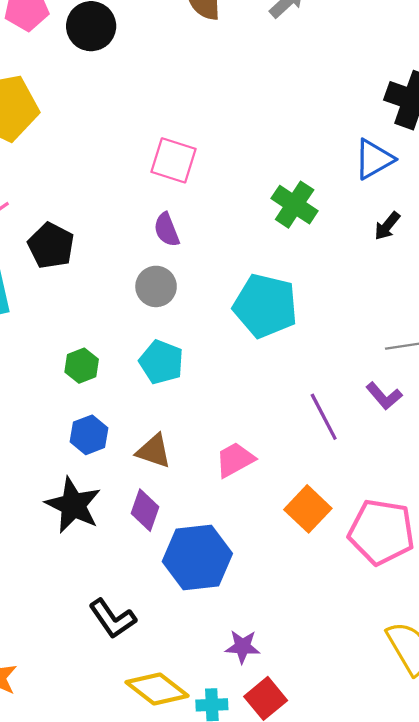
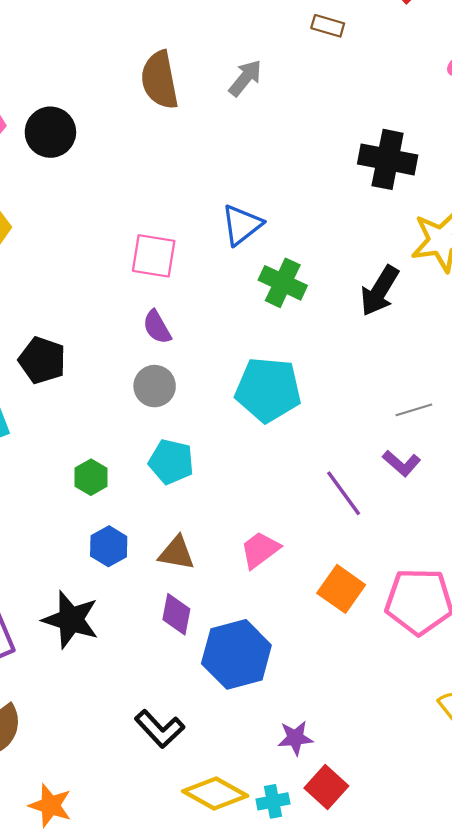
blue triangle: (374, 159) -> (242, 225), moved
black arrow: (387, 226) -> (380, 291), size x1.6
black star: (73, 505) -> (71, 620), moved

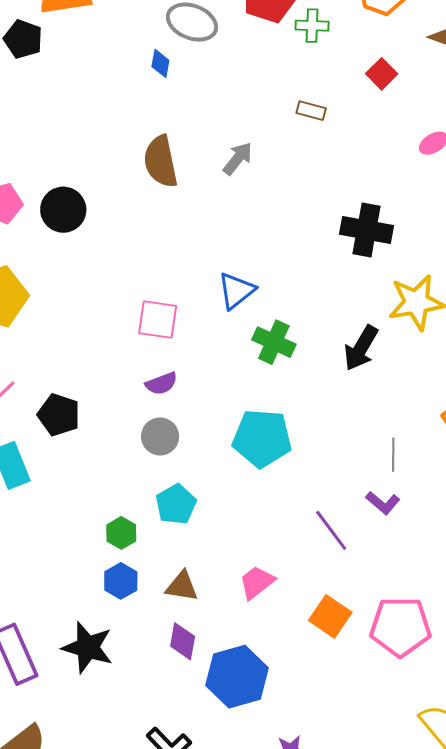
purple semicircle: (157, 327) -> (161, 383), turned -80
gray line: (414, 410) -> (393, 455), turned -72
cyan pentagon: (171, 462) -> (176, 504), turned 30
green hexagon: (91, 477) -> (121, 533), moved

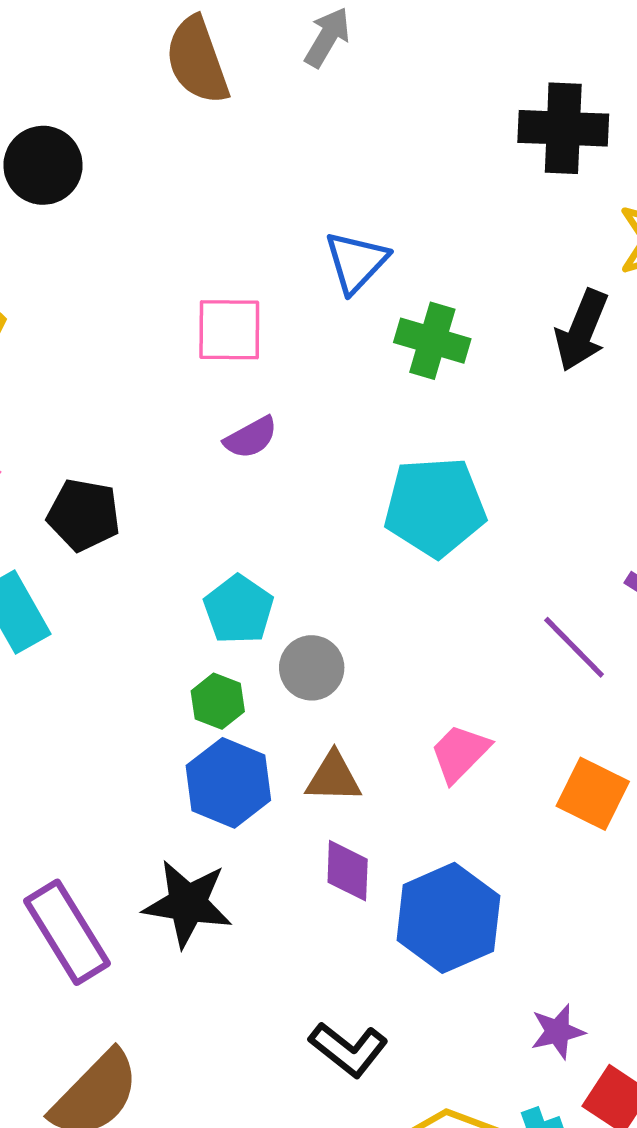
gray circle: (160, 436) -> (312, 668), moved
cyan pentagon: (176, 504) -> (239, 609), moved
blue hexagon: (121, 581) -> (228, 783), size x1.4

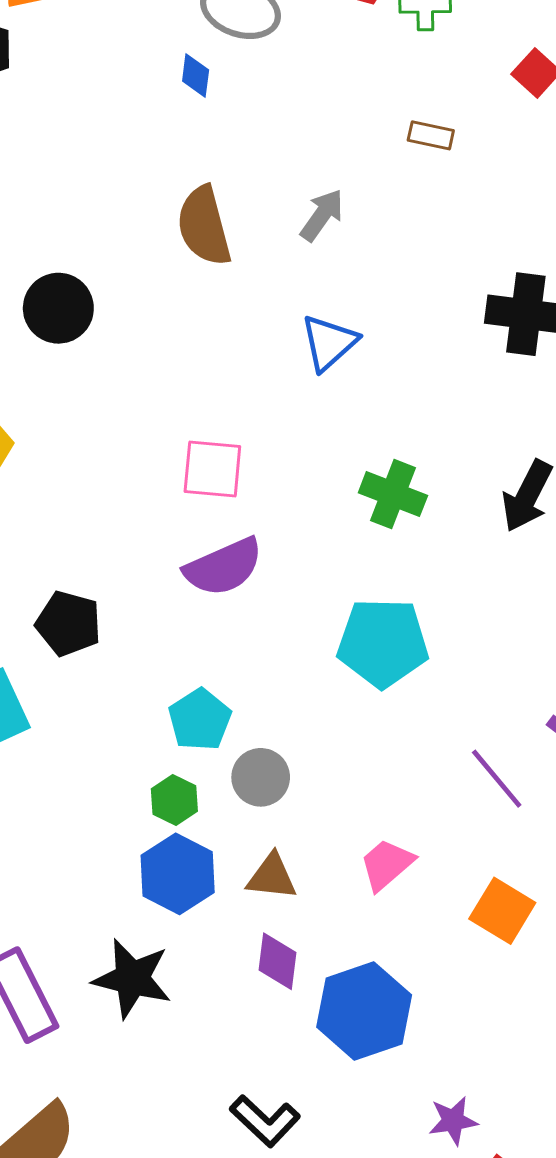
blue triangle: (356, 262) -> (329, 343), moved
purple semicircle: (251, 438) -> (224, 567), size x1.6

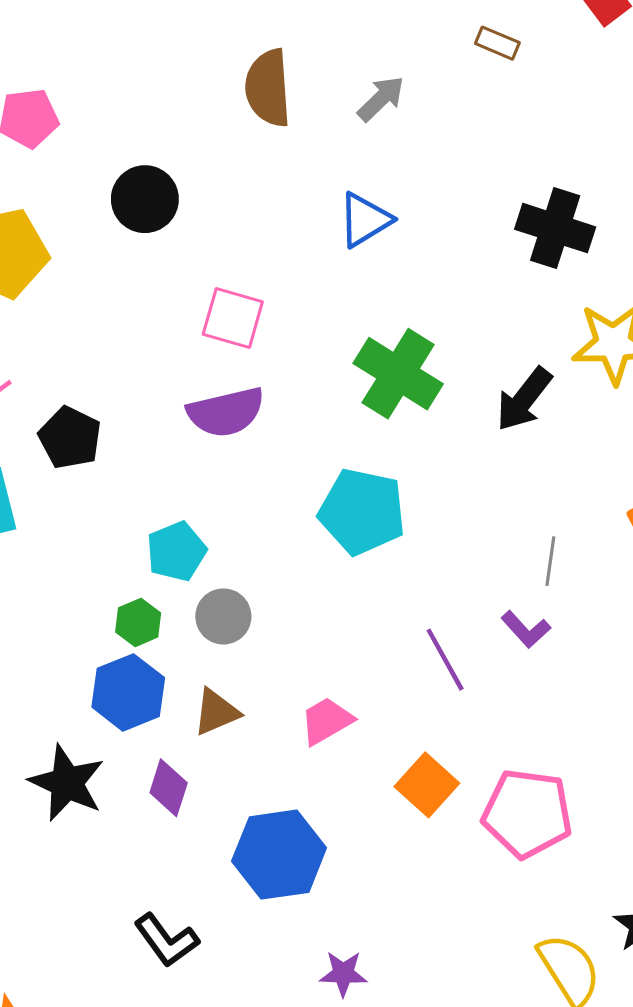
black circle: (58, 308) -> (145, 199), moved
green cross: (393, 494) -> (398, 374), size x1.4
brown triangle: (272, 877) -> (216, 712), turned -40
purple diamond: (277, 961) -> (169, 788), moved

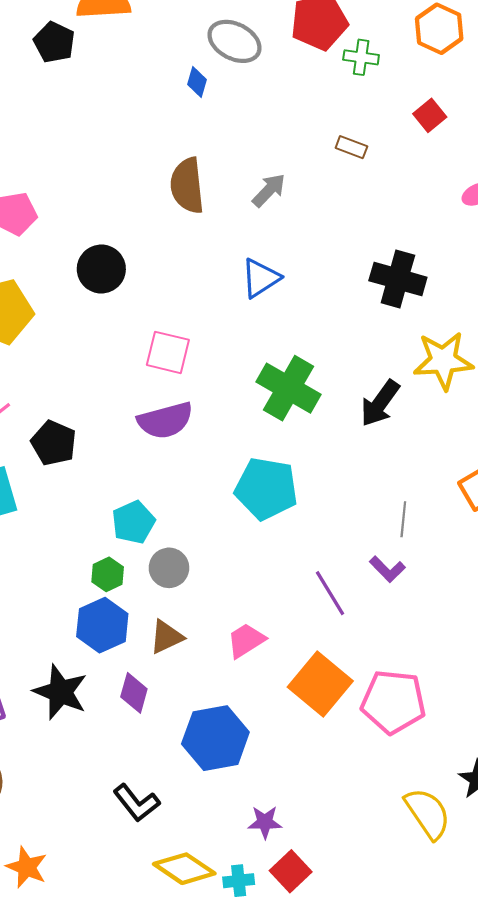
orange square: (427, 785) -> (320, 684), size x1.4

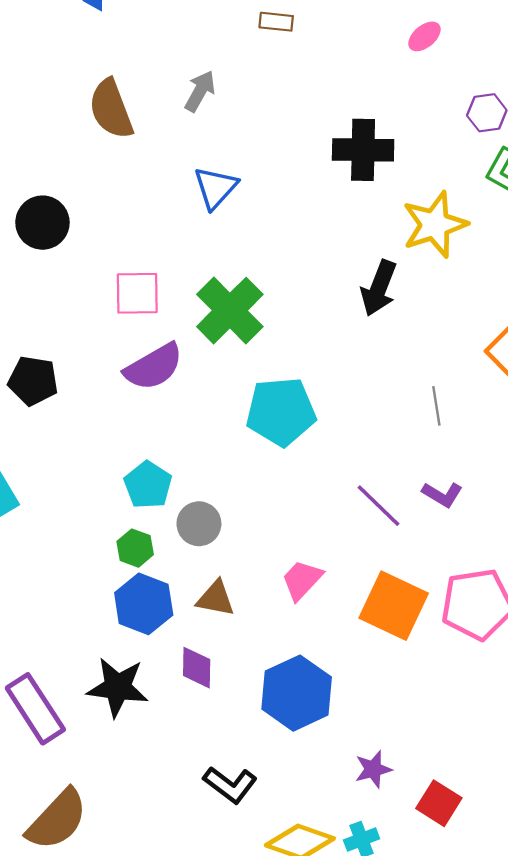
green cross: (289, 388) -> (230, 311), moved, turned 30
black pentagon: (54, 443) -> (33, 381), moved
purple L-shape: (387, 569) -> (442, 494), moved
brown triangle: (166, 637) -> (216, 599), turned 51
red square: (291, 871) -> (439, 803), moved

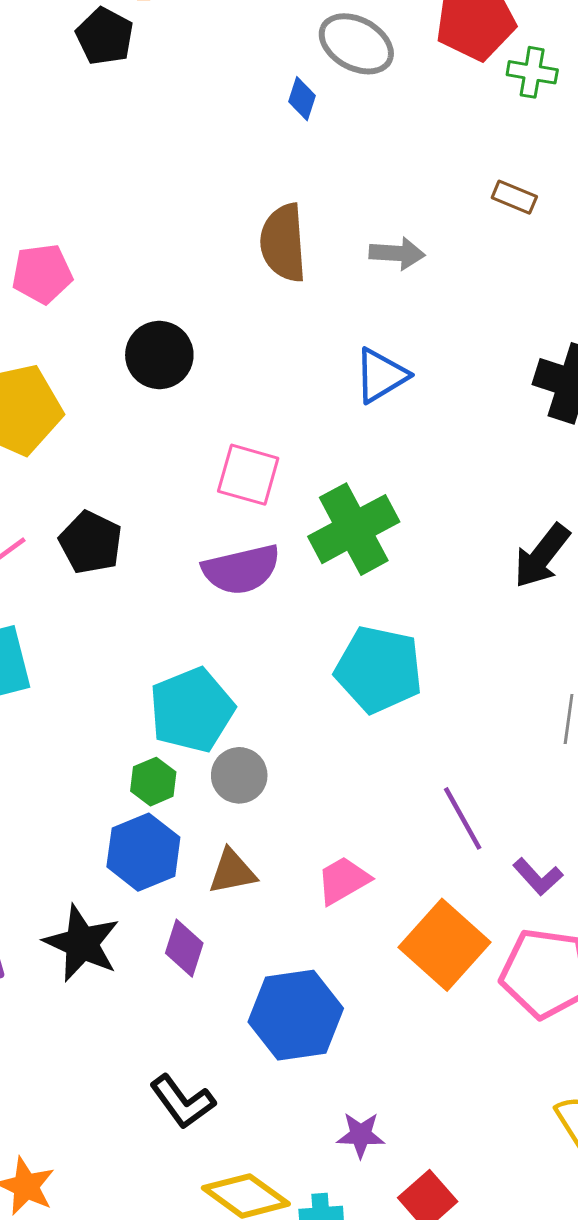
gray arrow: (200, 91) -> (397, 253), turned 48
cyan pentagon: (148, 485) -> (192, 710), size x1.4
purple L-shape: (442, 494) -> (538, 877), moved
brown triangle: (216, 599) -> (232, 872), turned -39

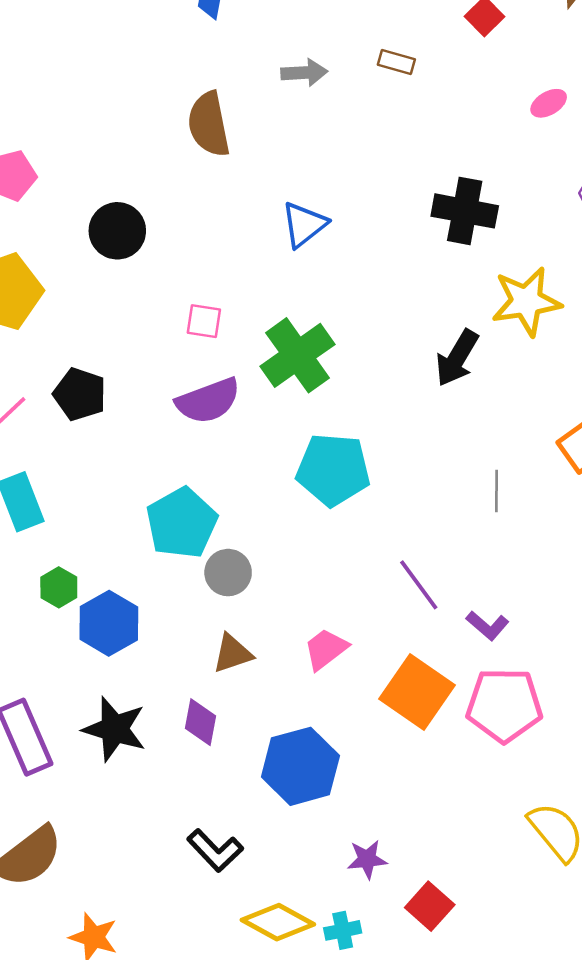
gray arrow: (397, 253) -> (304, 73), moved
pink square: (248, 475) -> (204, 321), size x0.7
green hexagon: (153, 782) -> (59, 587), moved
blue hexagon: (143, 852) -> (109, 623), moved

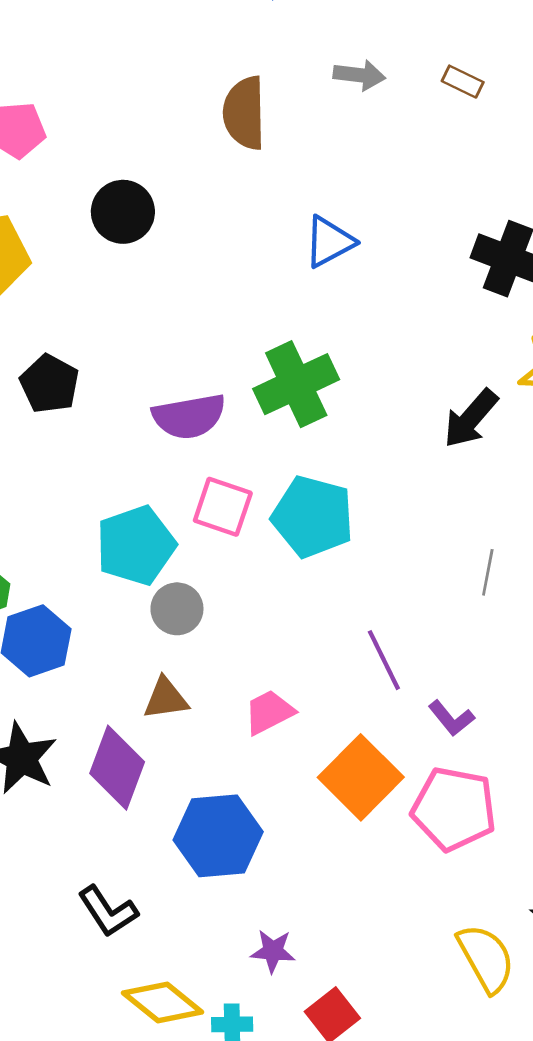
pink square: (204, 321) -> (223, 507), moved, size x1.4
purple diamond: (200, 722) -> (117, 768), size x1.5

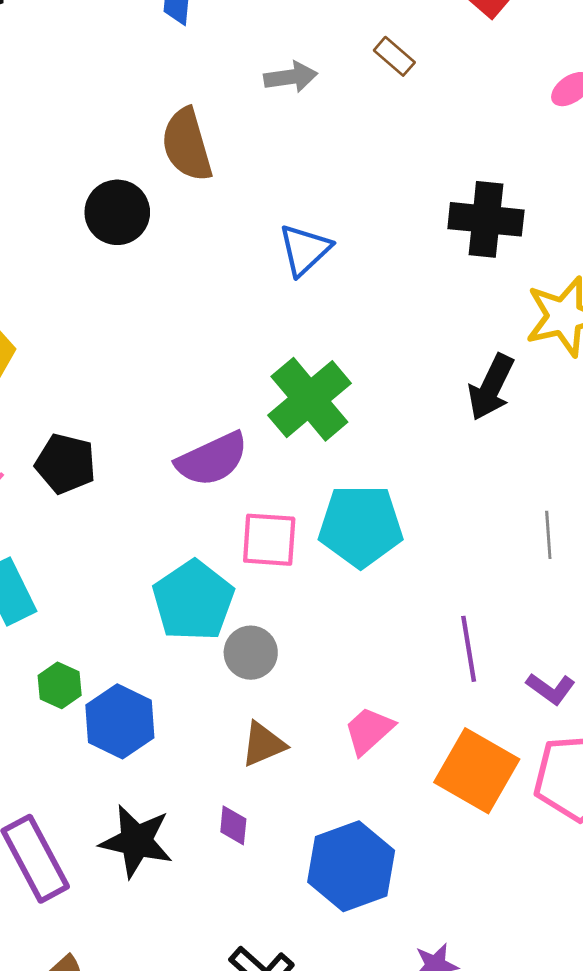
brown rectangle: (463, 82) -> (394, 56), turned 30
black circle: (123, 212) -> (117, 212), moved
purple line: (384, 660) -> (469, 649), turned 32
purple diamond: (117, 768) -> (233, 825), size x0.5

